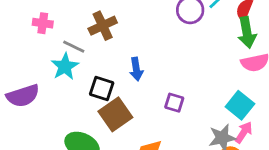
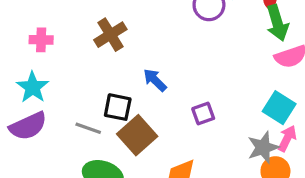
gray line: (74, 47) -> (88, 128), moved
cyan star: (65, 66) -> (33, 87), moved
blue arrow: (136, 69) -> (155, 80), turned 150
purple square: (174, 103) -> (203, 114), turned -30

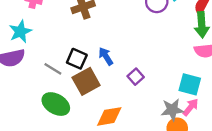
blue arrow: (155, 80) -> (106, 56), moved
cyan square: (279, 108) -> (190, 84), turned -30
purple square: (203, 114) -> (136, 77), turned -35

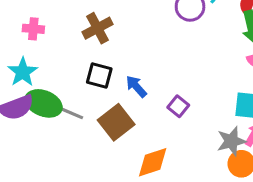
black square: (77, 59) -> (99, 75), moved
green ellipse: (56, 104) -> (44, 103), moved

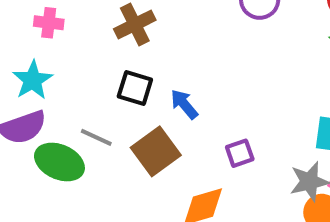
green ellipse: (44, 103) -> (59, 162), moved
purple square: (178, 106) -> (240, 153), moved, turned 30

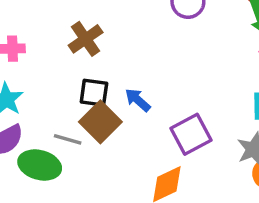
brown square: (156, 151) -> (100, 122), moved
purple square: (240, 153) -> (191, 134), size x1.6

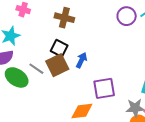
brown cross: (86, 39) -> (64, 18), turned 30
blue arrow: (138, 100) -> (81, 60), turned 56

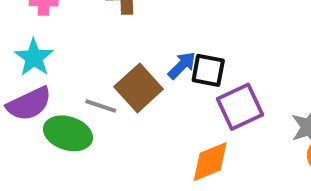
black square: (59, 48) -> (208, 70), moved
blue arrow: (81, 60) -> (182, 65), turned 35

